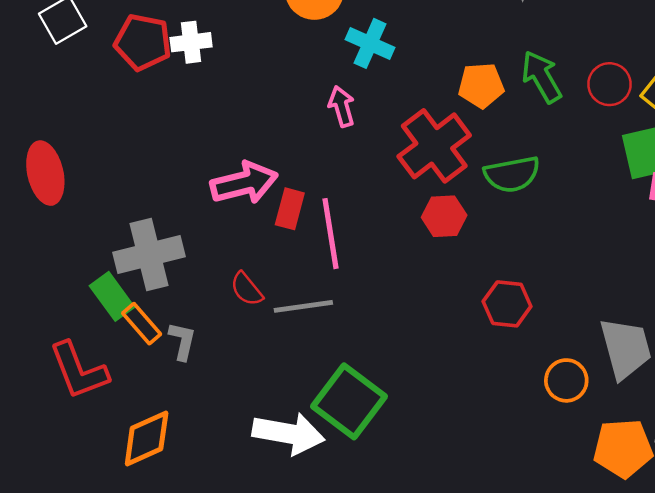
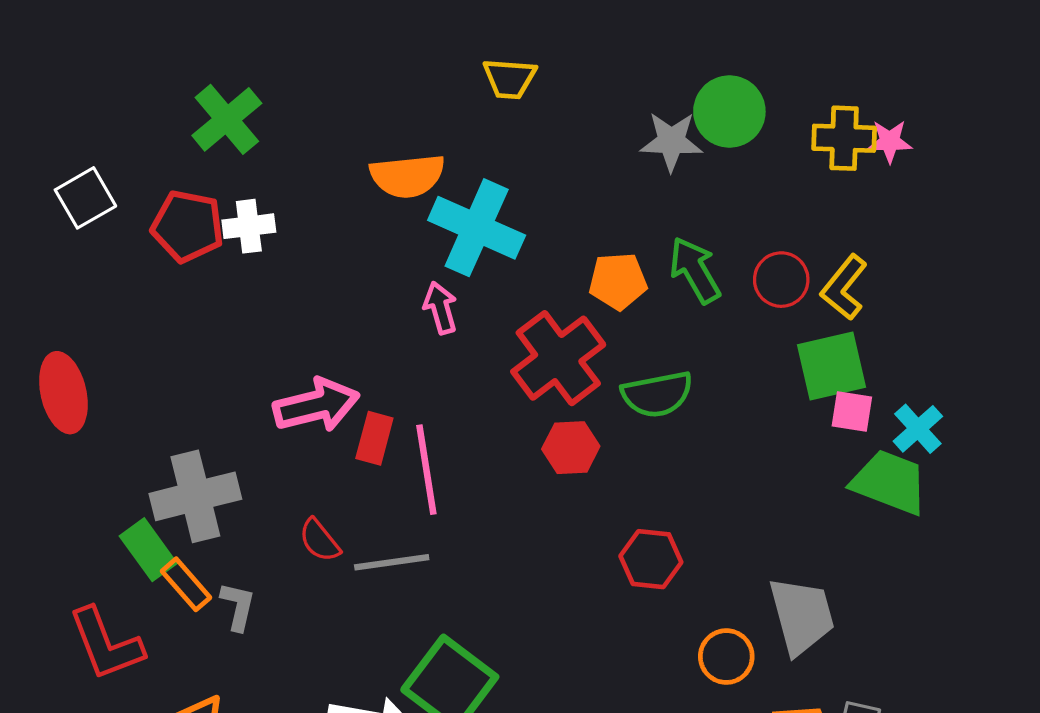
cyan cross: (370, 43) -> (477, 228), size x1.5

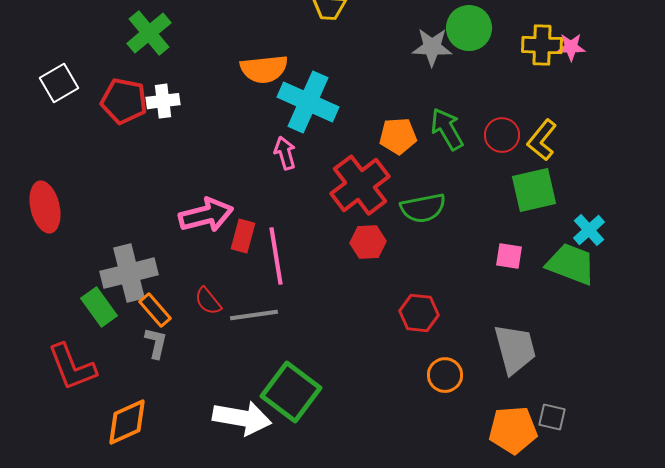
pink square: (852, 412) -> (509, 256), moved
orange rectangle: (186, 584) -> (155, 310), moved
orange circle: (726, 657) -> (445, 375), moved

